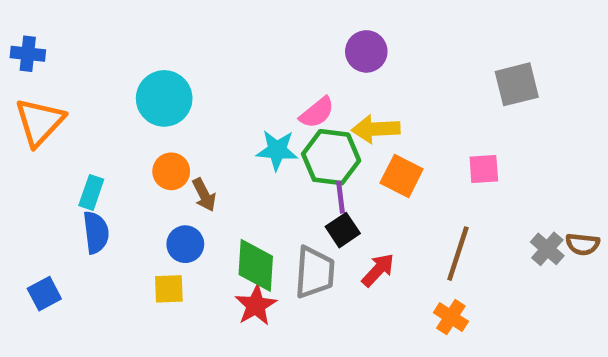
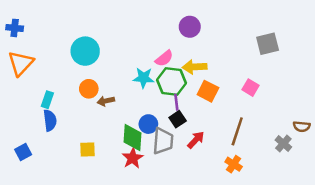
pink square: (484, 169) -> (251, 88), turned 35
brown arrow: (204, 195) -> (106, 101), turned 105
blue circle: (185, 244) -> (148, 124), moved
gray cross: (547, 249) -> (283, 144), moved

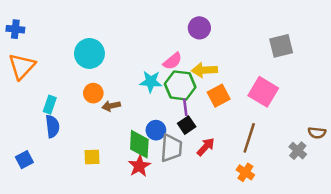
pink square: (251, 88) -> (263, 92), size x1.6
orange square: (208, 91) -> (219, 96), turned 35

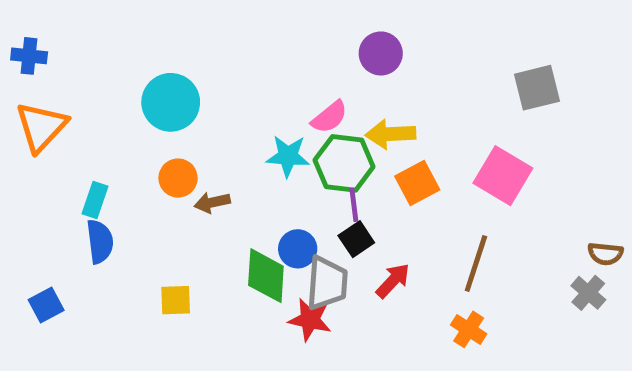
gray cross: (298, 151) -> (588, 293), moved
red star: (139, 166) -> (310, 320), moved, turned -30

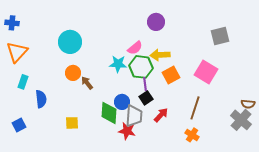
cyan rectangle: (95, 200) -> (23, 82), moved
brown arrow: (212, 202) -> (87, 83), turned 64
gray cross: (588, 293) -> (241, 120), size x1.5

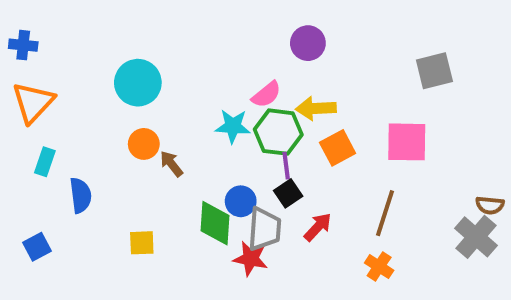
pink square: (206, 72) -> (407, 142), turned -30

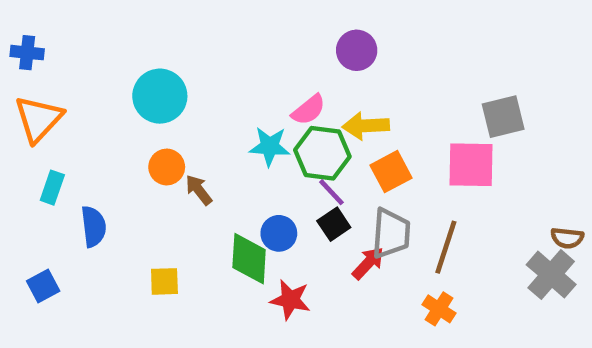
gray square: (434, 71) -> (503, 117), moved
purple line: (286, 166) -> (331, 192), turned -36
gray trapezoid: (264, 229) -> (391, 233), moved

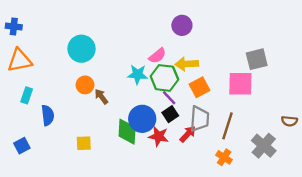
orange triangle: (39, 119) -> (20, 60), turned 36
blue circle: (279, 233) -> (142, 119), size x1.5
gray cross: (551, 275) -> (264, 146), moved
red star: (290, 300) -> (159, 136), moved

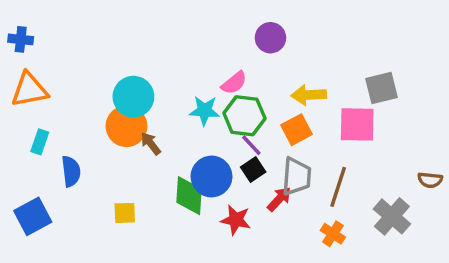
cyan circle: (81, 49) -> (133, 97), moved
yellow arrow: (187, 64) -> (309, 95), moved
orange circle: (85, 85) -> (126, 126), size x1.5
red star: (159, 136) -> (236, 220), moved
blue square: (22, 146) -> (33, 216), size x1.5

